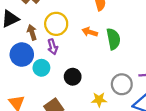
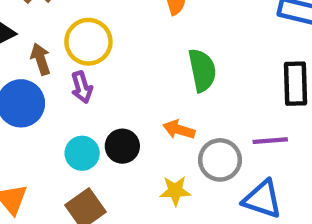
orange arrow: (90, 32) -> (179, 130), moved
cyan circle: (41, 68) -> (82, 153), moved

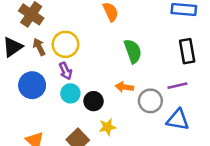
brown arrow: (41, 59) -> (39, 47), moved
cyan circle: (82, 153) -> (70, 93), moved
yellow star: (175, 191) -> (107, 127), moved

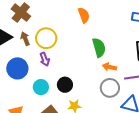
orange arrow: (124, 87) -> (109, 67), moved
cyan circle: (70, 93) -> (41, 87), moved

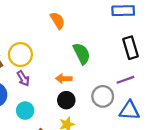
orange arrow: (109, 67) -> (64, 79), moved
black circle: (65, 85) -> (66, 100), moved

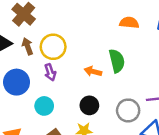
orange semicircle: (58, 21) -> (129, 23), moved, turned -66
orange arrow: (64, 79) -> (93, 71), moved

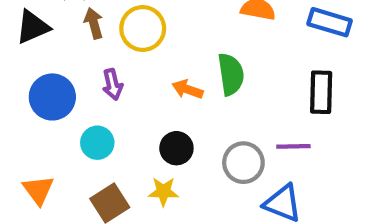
brown arrow: (27, 46) -> (94, 23), moved
yellow circle: (53, 47) -> (143, 29), moved

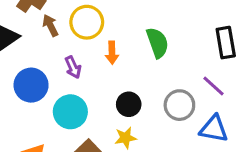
orange arrow: (188, 89) -> (112, 53), moved, turned -100
cyan circle: (97, 143) -> (70, 112), size x1.4
purple line: (293, 146) -> (213, 86), turned 55

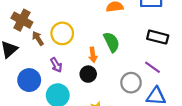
black rectangle: (226, 43) -> (158, 37), turned -60
orange arrow: (112, 53) -> (93, 55), moved
black circle: (129, 104) -> (88, 74), moved

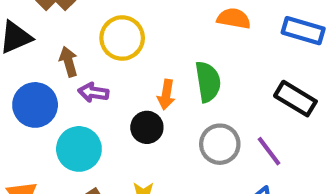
brown arrow: (38, 38) -> (69, 62), moved
purple arrow: (56, 65) -> (93, 92), turned 112
gray circle: (131, 83) -> (220, 144), moved

